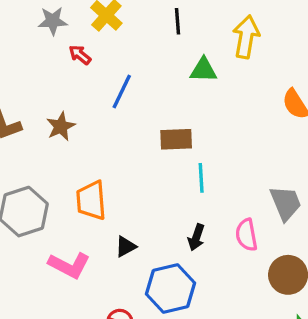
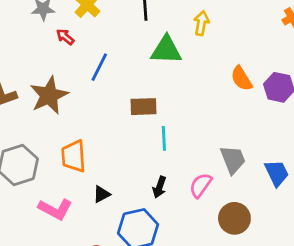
yellow arrow: (246, 37) -> (201, 23), size x0.7
green triangle: (203, 70) -> (166, 50), size x1.4
brown star: (61, 126) -> (49, 95), size x1.6
pink semicircle: (246, 235) -> (201, 185), turned 45

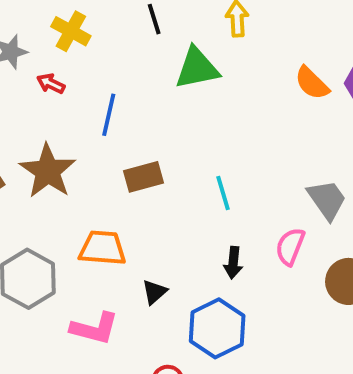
brown rectangle: (143, 107) -> (144, 177), moved
orange trapezoid: (74, 156) -> (103, 248), turned 112

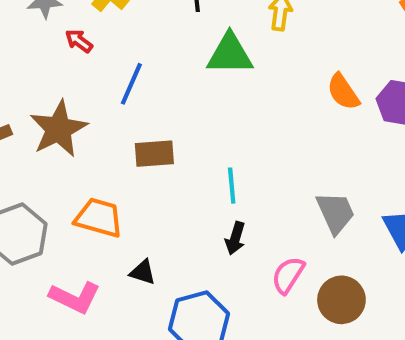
pink semicircle: (290, 246) -> (288, 275), moved
black arrow: (233, 263) -> (235, 238), moved
black triangle: (154, 292) -> (143, 272), turned 48

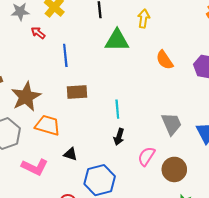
blue line: (131, 84) -> (65, 55), turned -30
orange semicircle: (343, 92) -> (165, 60), moved
brown star: (59, 129) -> (26, 97), moved

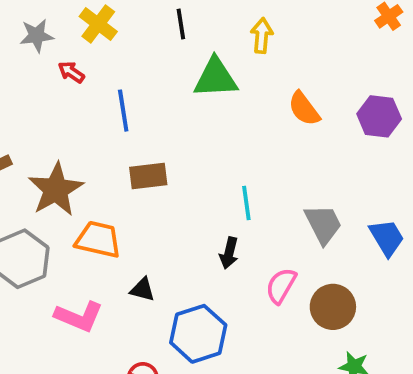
cyan line: (117, 109) -> (246, 203), moved

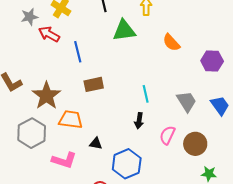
red arrow: (71, 72) -> (49, 34), size x1.5
purple hexagon: (379, 116) -> (212, 61), moved

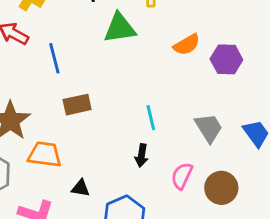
orange semicircle: (171, 43) -> (187, 45), turned -78
purple hexagon: (212, 61) -> (226, 59), moved

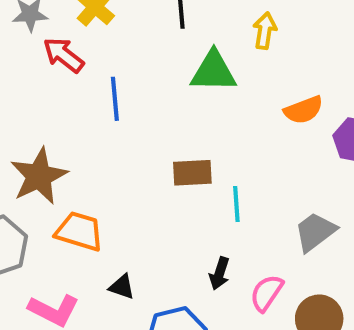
brown rectangle: (77, 105) -> (192, 173), moved
gray trapezoid: (209, 128) -> (315, 232), turned -104
black arrow: (142, 155) -> (220, 273), moved

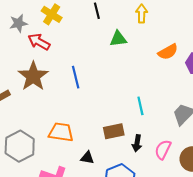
green triangle: (213, 71) -> (118, 39), size x0.7
blue line: (115, 99) -> (76, 77), moved
brown rectangle: (192, 173) -> (114, 131), moved
brown star: (39, 176) -> (33, 76), moved

